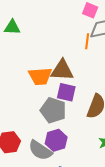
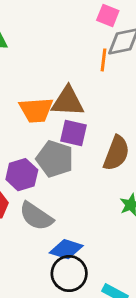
purple hexagon: (56, 140) -> (22, 175), moved

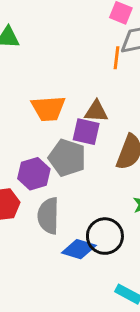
brown triangle: (68, 102) -> (96, 111), moved, size x0.7
gray semicircle: (36, 216) -> (48, 216), turned 57
black circle: (69, 274) -> (105, 236), moved

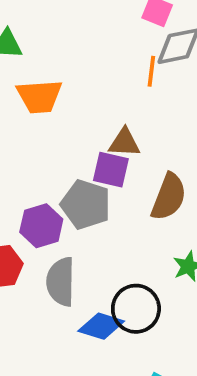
orange trapezoid: (48, 108) -> (39, 96), moved

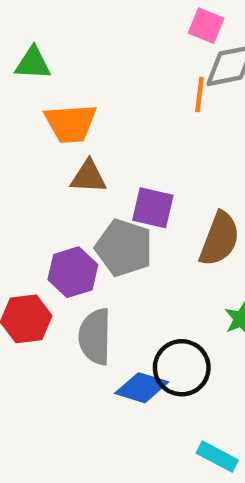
brown triangle: (124, 143) -> (88, 177), moved

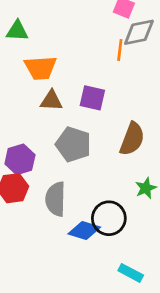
purple square: (153, 208) -> (92, 98), moved
purple hexagon: (73, 272) -> (20, 159), moved

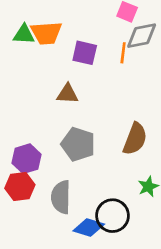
orange trapezoid: (40, 68) -> (46, 33), moved
purple square: (92, 98) -> (85, 53), moved
brown triangle: (51, 101) -> (68, 94), moved

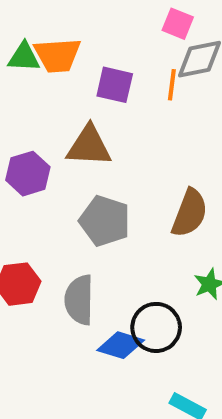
brown triangle: (68, 94) -> (89, 146), size x1.4
purple hexagon: (26, 159) -> (28, 174), moved

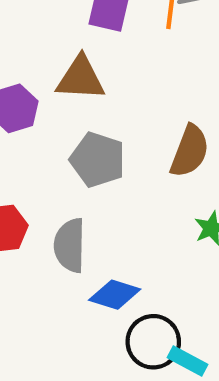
black circle: (156, 327) -> (153, 342), moved

